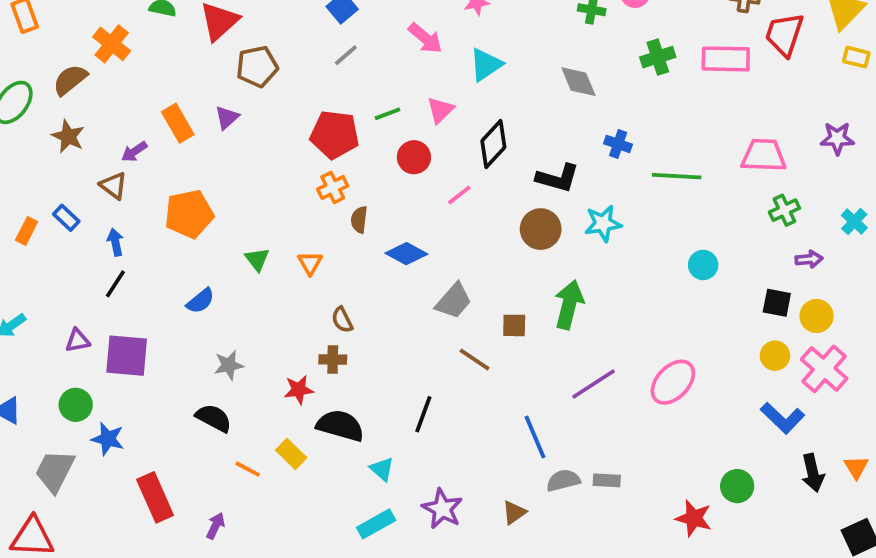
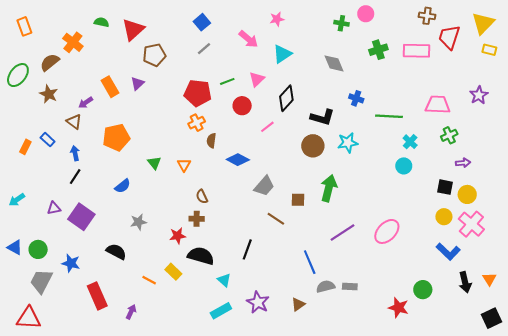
purple star: (837, 138) -> (479, 95), turned -30
cyan cross: (854, 221) -> (410, 142), moved
purple square: (127, 356) -> (81, 217), turned 30
green circle: (76, 405) -> (38, 249), moved
black semicircle: (214, 418) -> (116, 252), moved

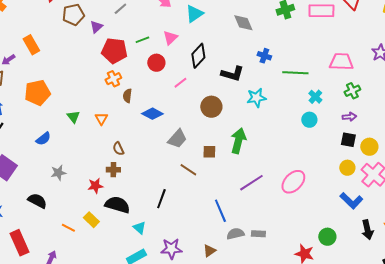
purple triangle: (137, 84) -> (96, 27), moved
brown circle: (313, 146) -> (211, 107), moved
purple arrow: (463, 163) -> (349, 117), moved
purple star: (258, 302) -> (171, 249), turned -30

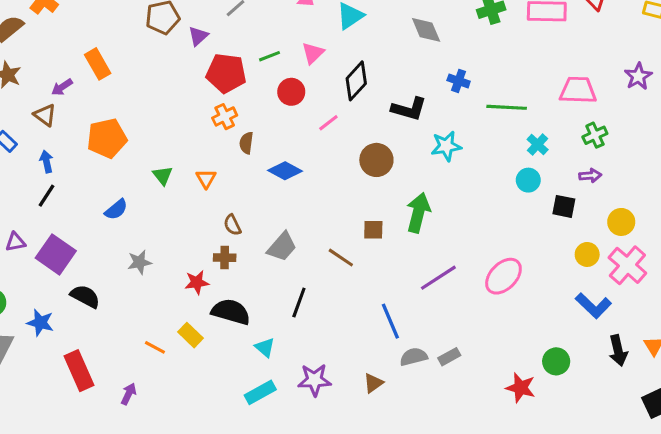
gray trapezoid: (177, 139) -> (282, 247), moved
black square: (348, 140) -> (564, 206), moved
black semicircle: (37, 201) -> (85, 296), moved
gray rectangle: (258, 234) -> (449, 357), turned -32

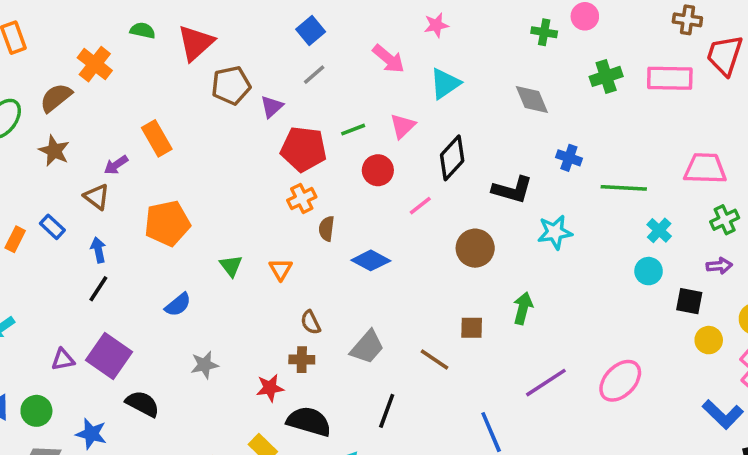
green arrow: (418, 213) -> (523, 308), size x0.7
purple triangle: (15, 242) -> (63, 360), moved
yellow circle: (587, 254) -> (709, 340), moved

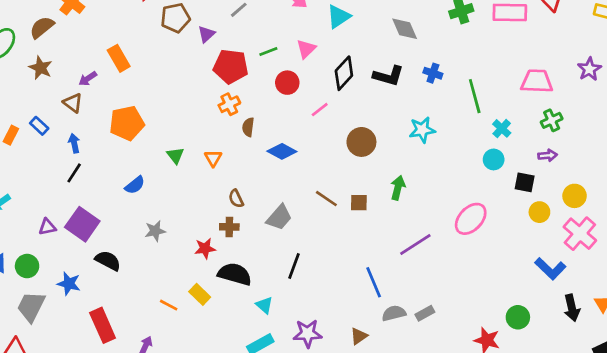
green line: (624, 188) -> (475, 96), turned 72
black L-shape: (512, 190) -> (388, 76), moved
brown line: (434, 360) -> (326, 199), moved
pink ellipse: (620, 381) -> (471, 219), moved

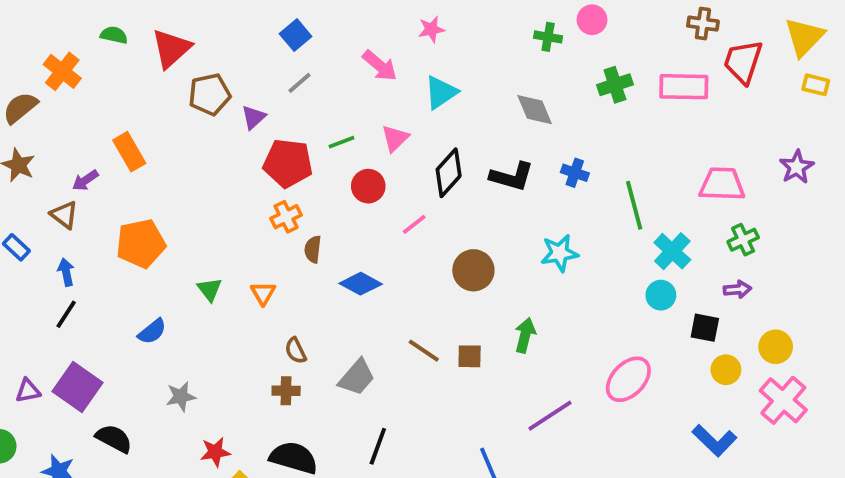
cyan cross: (502, 128) -> (672, 251), size x1.4
red star: (205, 248) -> (215, 452), moved
blue L-shape: (550, 269) -> (714, 440), moved

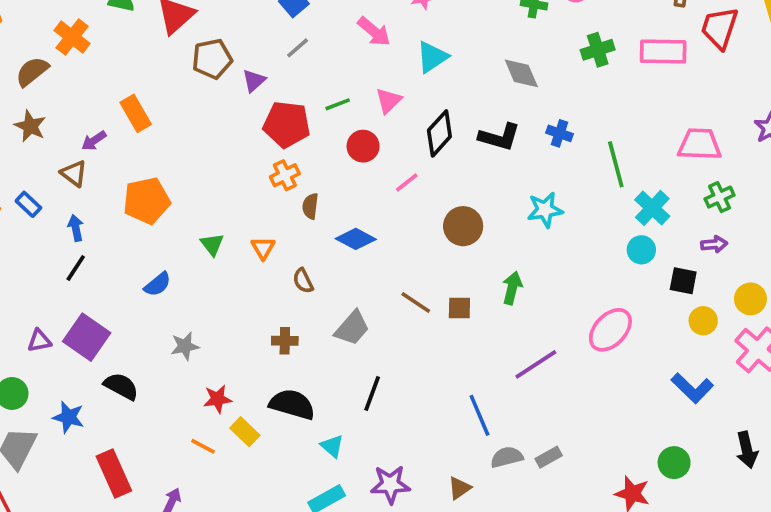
brown semicircle: (296, 351) -> (303, 281), moved

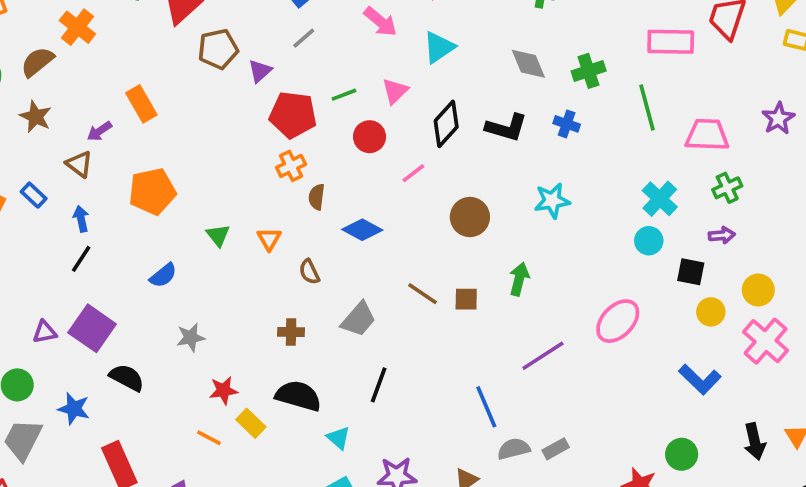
green cross: (598, 50) -> (589, 71), moved
green line: (616, 164) -> (647, 107), moved

